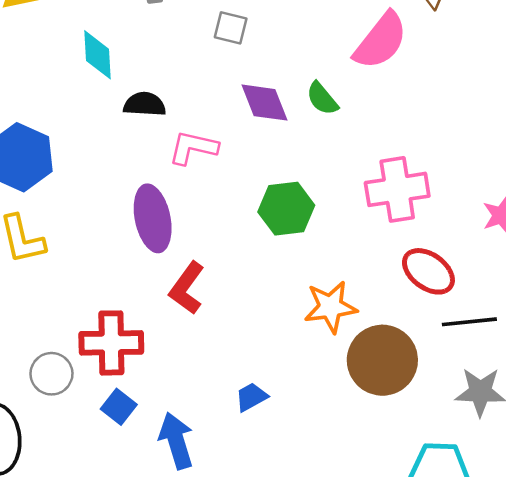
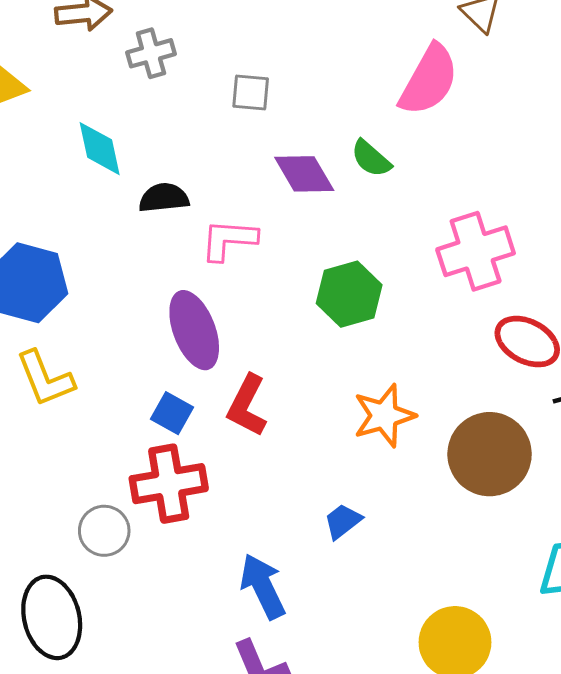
orange star: (330, 307) -> (384, 416), moved
blue square: (119, 407) -> (172, 413), moved

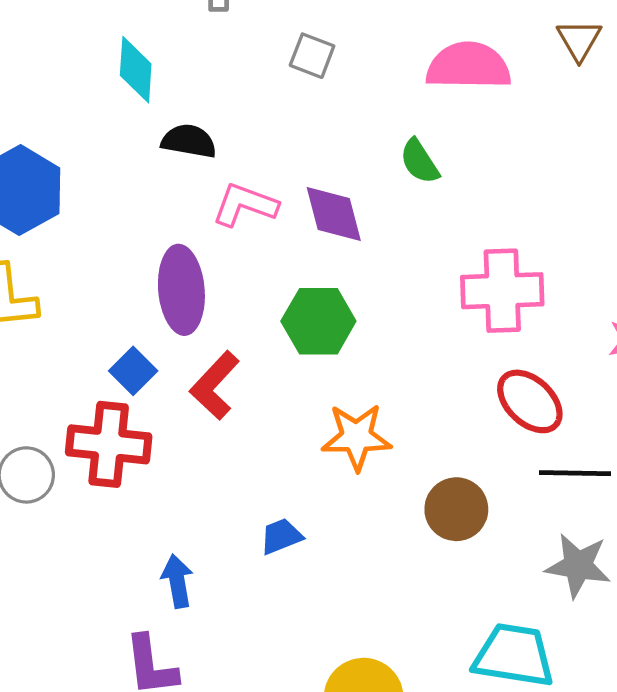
pink semicircle: (429, 80) -> (468, 66), moved, turned -134
purple diamond: (304, 174) -> (334, 214), moved
green hexagon: (349, 294) -> (318, 321), moved
brown circle: (490, 454) -> (456, 509), size x0.7
blue arrow: (263, 586) -> (177, 581), size x0.7

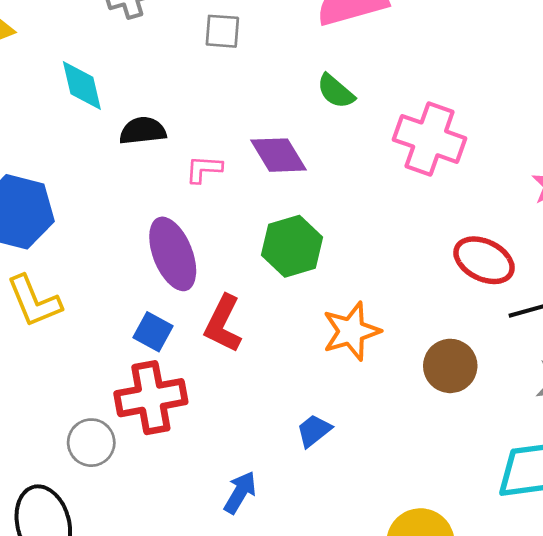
pink L-shape: (245, 205) -> (204, 169), size x0.7
pink cross: (502, 291) -> (430, 139), moved, turned 38
blue arrow: (177, 581) -> (240, 492), turned 57

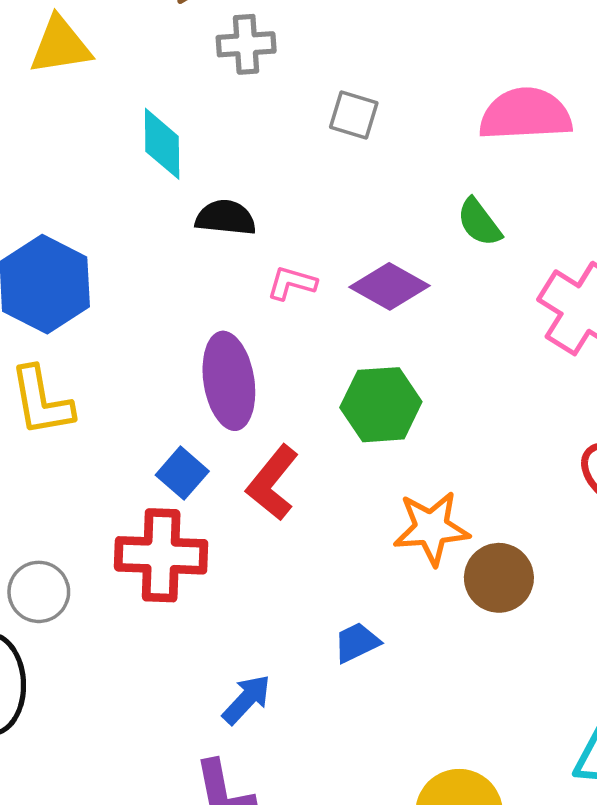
purple diamond: (279, 155) -> (390, 286), turned -42
brown circle: (450, 366) -> (499, 578), moved
gray circle: (91, 443) -> (39, 592), moved

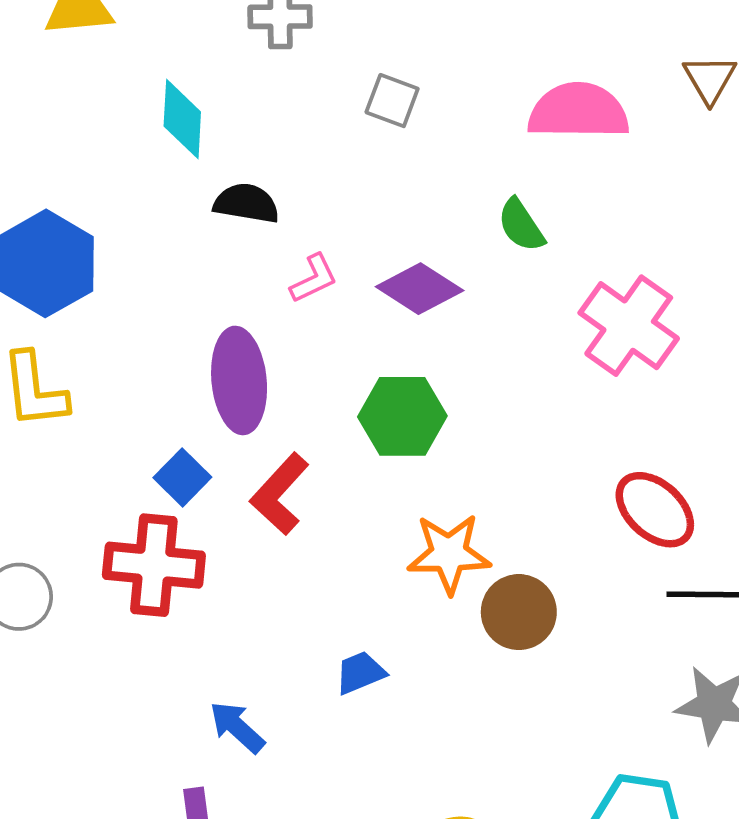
pink L-shape: (292, 283) -> (314, 279), turned 135
blue arrow: (247, 699) -> (237, 727), turned -94

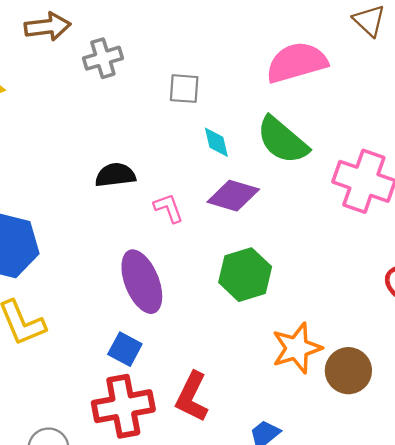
cyan diamond: (182, 119) -> (216, 142), moved, size x0.7
green semicircle: (521, 225) -> (282, 140), size x1.6
pink L-shape: (314, 279) -> (168, 208), turned -68
red L-shape: (280, 494) -> (192, 397), moved

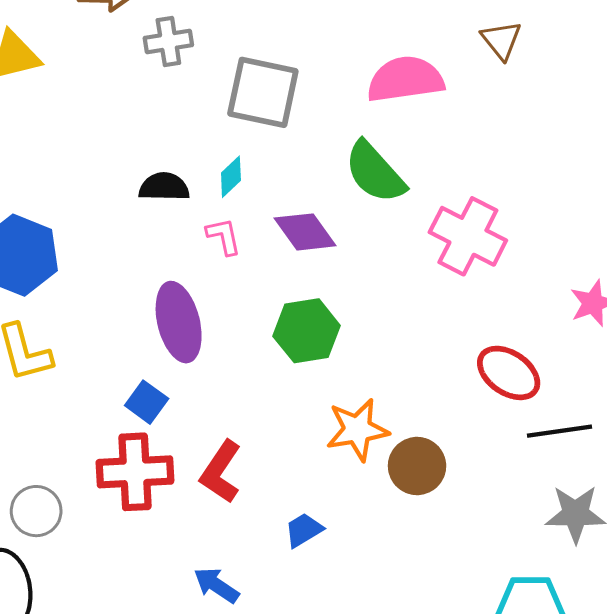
gray square: (184, 89) -> (263, 92), size x1.8
cyan diamond: (216, 142) -> (231, 177), moved, turned 52
purple diamond: (233, 196) -> (305, 232), turned 30

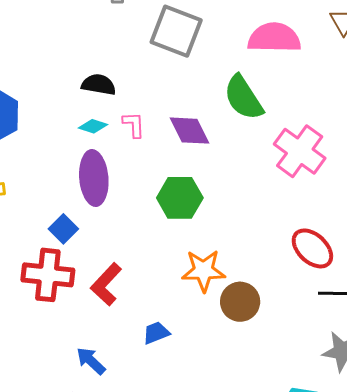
cyan diamond: (231, 177) -> (93, 126), moved, turned 52

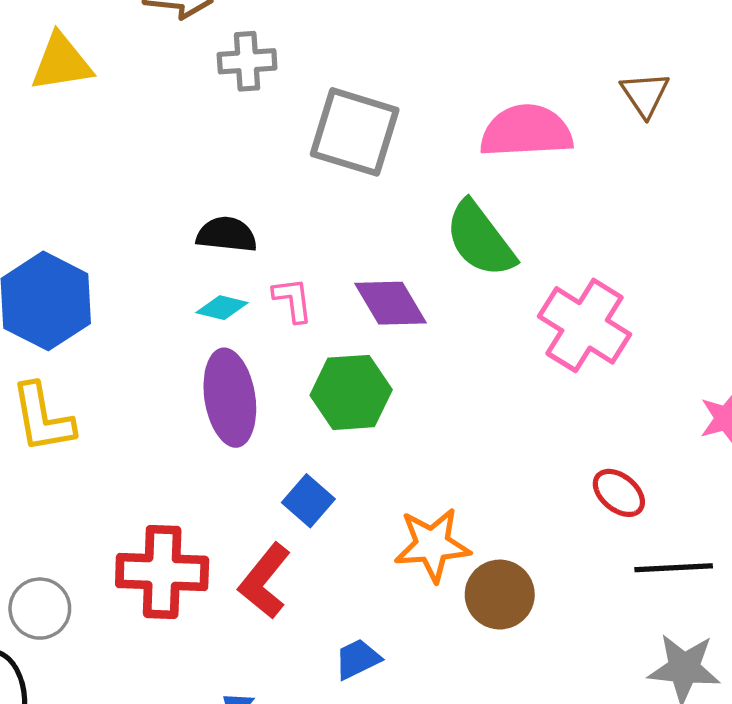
green hexagon: (180, 198) -> (351, 392), moved
blue square: (63, 229) -> (308, 501), moved
red ellipse: (312, 248) -> (619, 493), size x0.7

